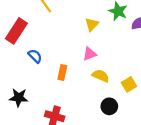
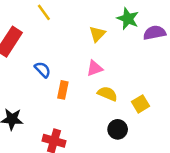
blue semicircle: (35, 56) -> (43, 70), moved

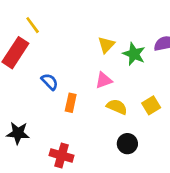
yellow line: (44, 12) -> (33, 25), moved
green star: (128, 19) -> (134, 54), moved
yellow square: (141, 104) -> (151, 105), moved

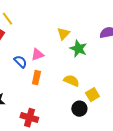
green star: (134, 54) -> (78, 49), moved
pink triangle: (104, 80) -> (37, 55), moved
yellow square: (151, 105) -> (92, 95), moved

